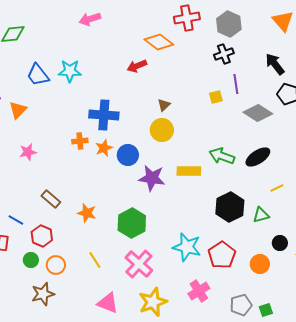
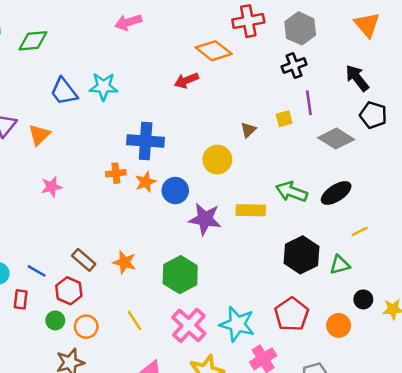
brown triangle: (164, 105) -> (248, 130), moved
brown rectangle: (51, 199) -> (84, 260), moved
cyan star: (187, 247) -> (237, 324), moved

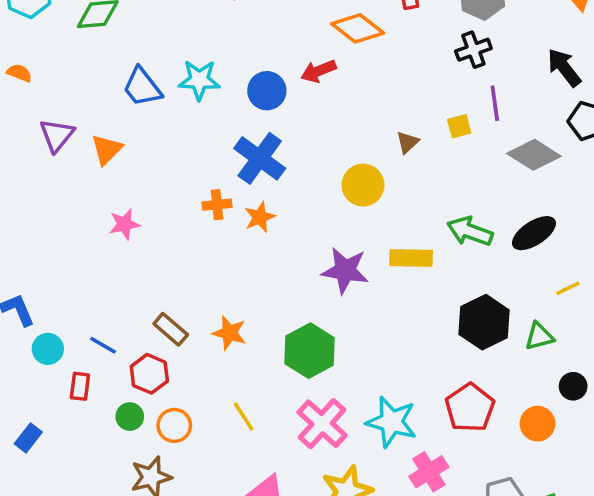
blue cross: (146, 141) -> (260, 158), turned 32
blue circle: (175, 191) -> (267, 91), moved

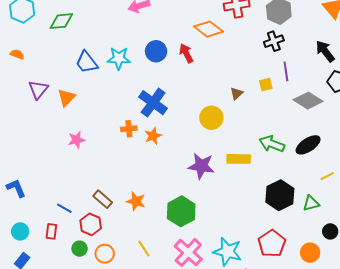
red arrow: (318, 71) -> (186, 53), turned 84
blue circle: (267, 91) -> (156, 51), moved
cyan circle: (48, 349) -> (20, 231), moved

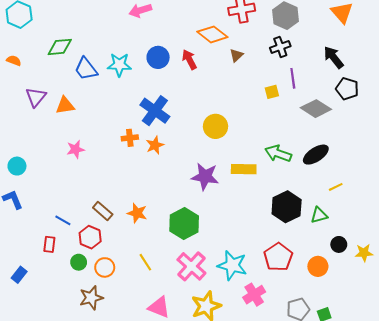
green diamond: (61, 21) -> (60, 47), moved
brown triangle: (237, 94) -> (236, 55), moved
orange triangle: (66, 98) -> (65, 105), turned 36
cyan circle: (20, 231) -> (17, 166), moved

